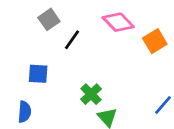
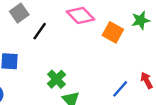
orange square: (155, 41) -> (113, 32), turned -30

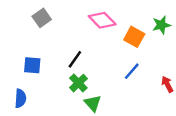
black line: (40, 31) -> (75, 59), moved
blue line: (120, 89) -> (132, 71), moved

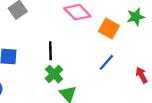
black line: (75, 59) -> (50, 51), turned -36

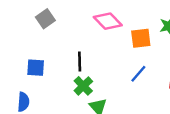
orange square: (109, 29) -> (141, 38), turned -36

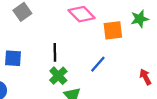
blue line: (138, 74) -> (98, 64), moved

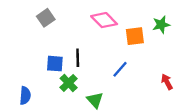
blue square: (13, 58) -> (55, 64), moved
green cross: (58, 76) -> (69, 83), moved

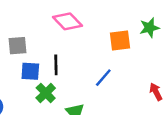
gray square: (46, 18) -> (18, 46), moved, turned 30
pink diamond: (104, 20) -> (67, 21), moved

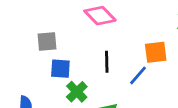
orange square: (120, 40) -> (156, 52), moved
black line: (56, 65) -> (107, 62), moved

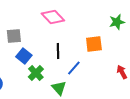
blue square: (60, 69) -> (24, 56), turned 35
blue line: (138, 75) -> (74, 68), moved

